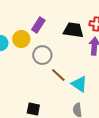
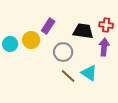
gray circle: (42, 55) -> (63, 52), moved
cyan triangle: (79, 84) -> (89, 73), moved

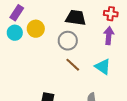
purple rectangle: (48, 26) -> (17, 13), moved
black trapezoid: (83, 31) -> (76, 18), moved
cyan triangle: (89, 73) -> (103, 67), moved

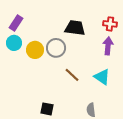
yellow circle: (36, 29) -> (35, 50), moved
gray circle: (68, 41) -> (56, 48), moved

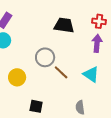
gray circle: (56, 48) -> (45, 57), moved
yellow circle: (35, 50) -> (17, 77), moved

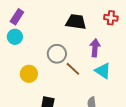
purple arrow: (97, 43) -> (95, 48), moved

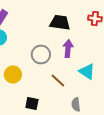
purple arrow: (95, 48) -> (68, 49), moved
brown line: (73, 69) -> (58, 81), moved

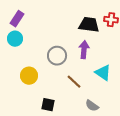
black trapezoid: (60, 23) -> (89, 25), moved
gray semicircle: (76, 105) -> (92, 106), turned -48

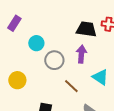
cyan circle: (15, 39) -> (36, 43), moved
yellow circle: (29, 76) -> (17, 80), moved

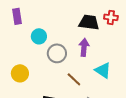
purple rectangle: (14, 23) -> (17, 16), turned -42

